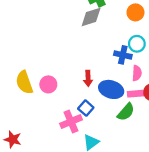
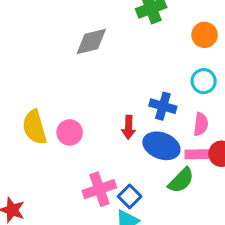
gray diamond: (91, 17) -> (91, 41), moved
blue cross: (123, 55) -> (163, 106), moved
blue square: (86, 108) -> (130, 196), moved

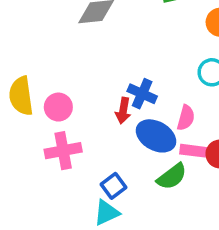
blue cross: (163, 106) -> (142, 94), moved
pink semicircle: (201, 124) -> (186, 118), moved
pink cross: (99, 189) -> (63, 151), moved

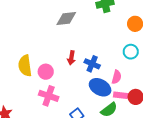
red arrow: (123, 111) -> (71, 58), moved
pink cross: (63, 151) -> (49, 96), turned 30

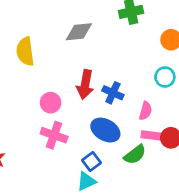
red arrow: (71, 58) -> (85, 84), size x1.5
yellow semicircle: (25, 66) -> (25, 51), moved
blue ellipse: (100, 87) -> (105, 130), moved

